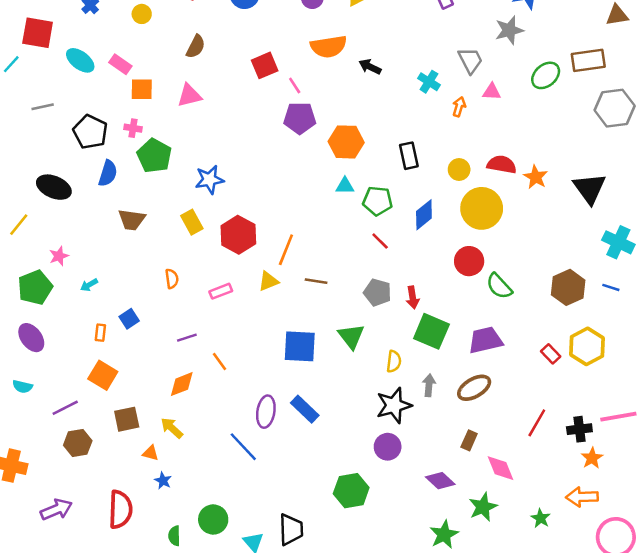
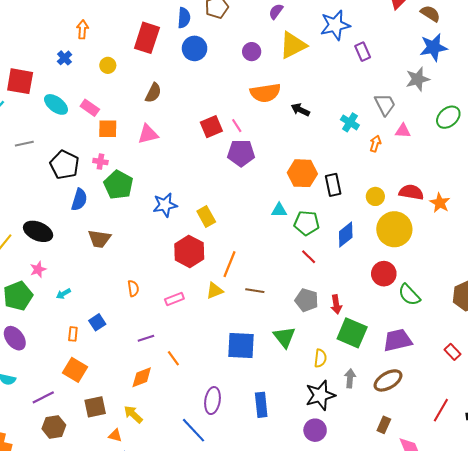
red square: (265, 65) -> (211, 127), moved
orange hexagon: (346, 142) -> (302, 173), moved
black ellipse: (54, 187) -> (38, 231), moved
yellow rectangle: (192, 222) -> (206, 217), moved
blue rectangle: (305, 409) -> (261, 405), moved, turned 40

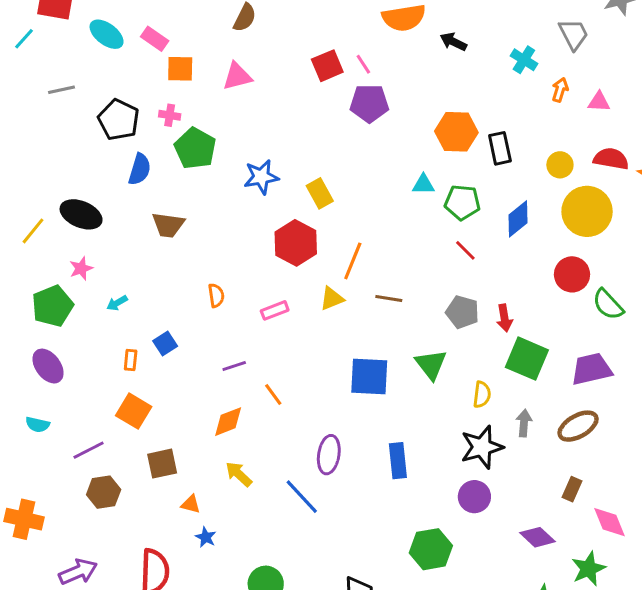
pink triangle: (403, 131) -> (599, 102), moved
yellow arrow: (133, 414) -> (239, 474), moved

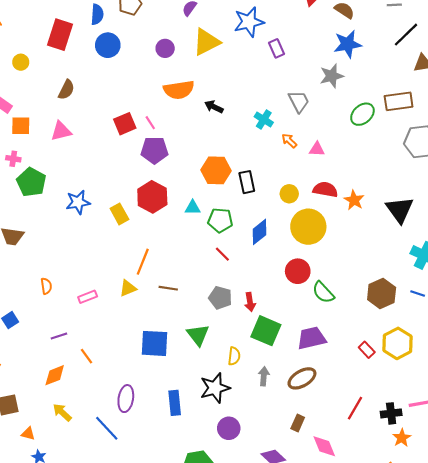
orange arrow: (560, 90) -> (289, 141), turned -63
red hexagon: (296, 243) -> (152, 197), moved
black star: (482, 447) -> (215, 388), moved

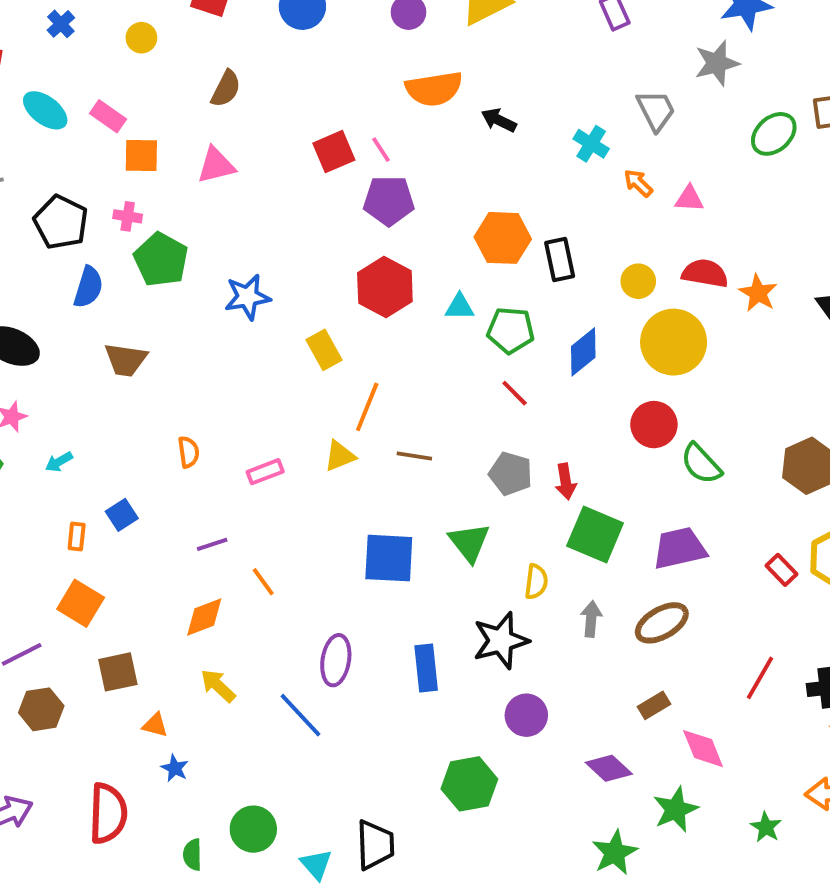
yellow rectangle: (119, 214) -> (324, 350), moved
brown rectangle: (298, 423) -> (654, 705), turned 35

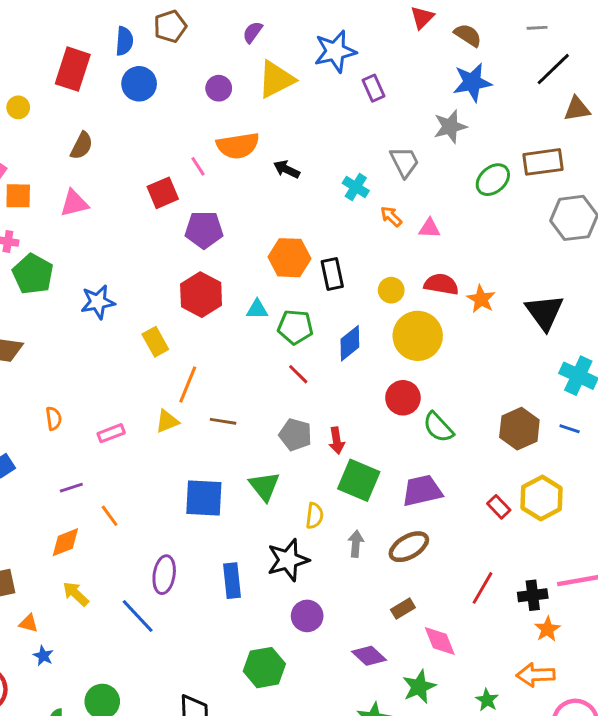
pink line: (381, 150) -> (198, 166), moved

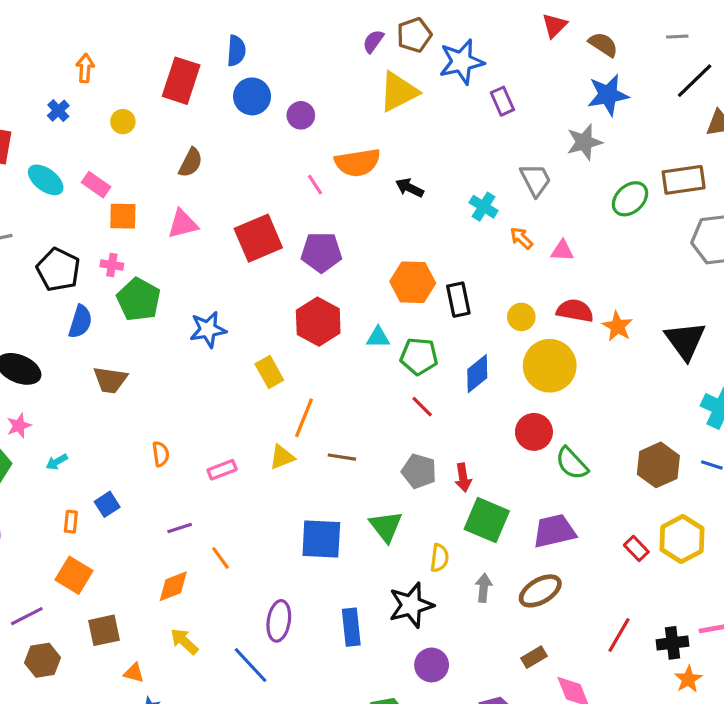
brown pentagon: (170, 26) -> (414, 35), moved
purple circle: (219, 88) -> (301, 115), moved
red square: (163, 193) -> (258, 238), moved, size x1.4

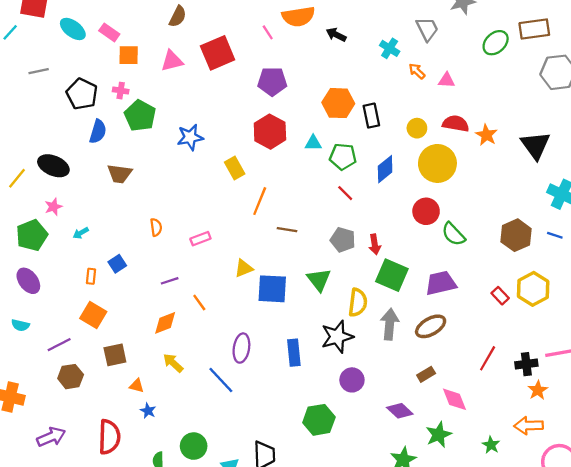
red square: (258, 238) -> (218, 53), moved
yellow triangle: (282, 457) -> (244, 268), moved
yellow semicircle: (439, 558) -> (358, 302), size x1.4
gray arrow: (484, 588) -> (390, 324), size x1.5

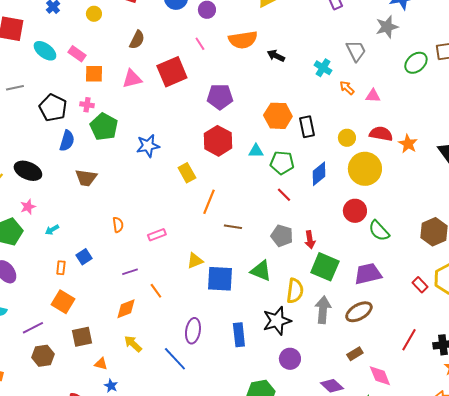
pink line: (268, 32) -> (200, 44), moved
green triangle: (319, 280) -> (261, 271), turned -30

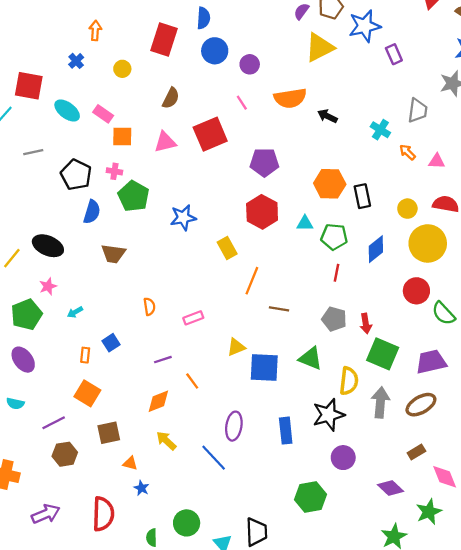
gray trapezoid: (356, 51) -> (418, 111), turned 35
red line: (284, 195) -> (336, 273), turned 56

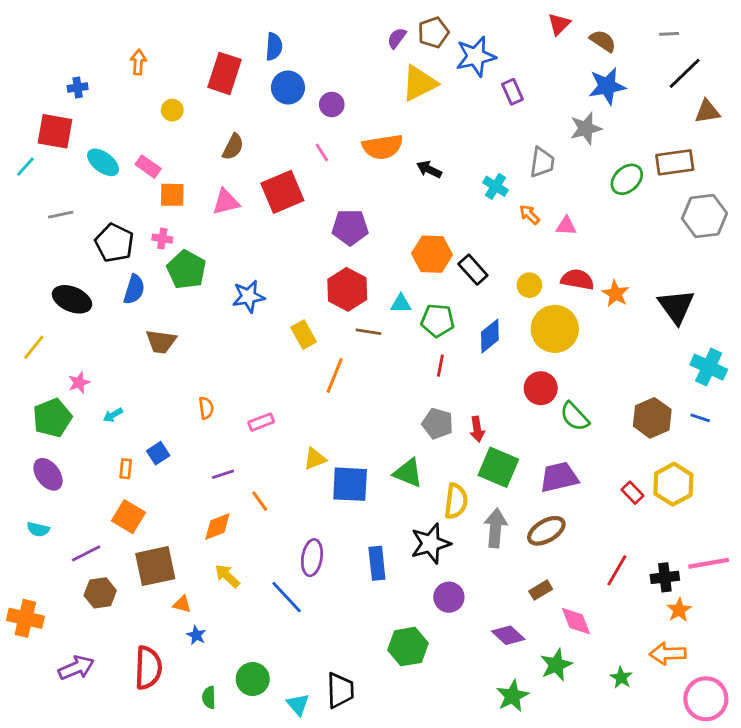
blue cross: (76, 61) -> (78, 88), moved, turned 35
black rectangle: (362, 196) -> (473, 270), turned -30
black ellipse: (48, 246) -> (72, 299), moved
brown line: (279, 309) -> (368, 332), moved
brown square: (109, 433) -> (155, 566), size x1.4

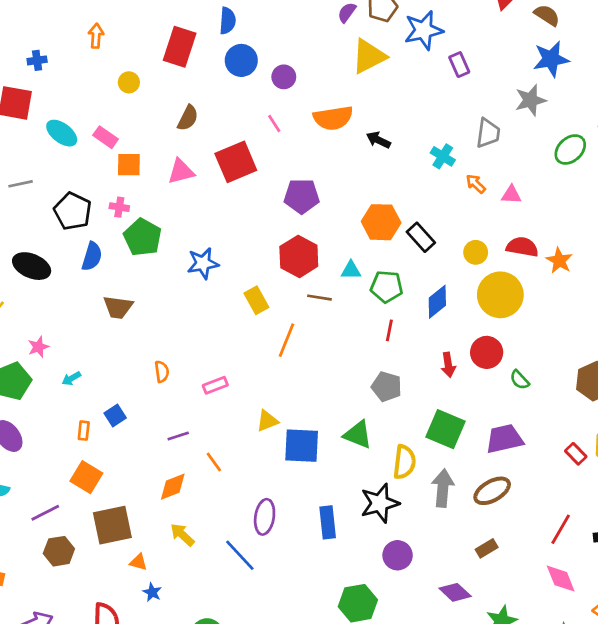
green semicircle: (575, 416) -> (520, 380), size x0.7
red arrow: (477, 429) -> (448, 365), moved
pink diamond: (576, 621) -> (561, 579), moved

